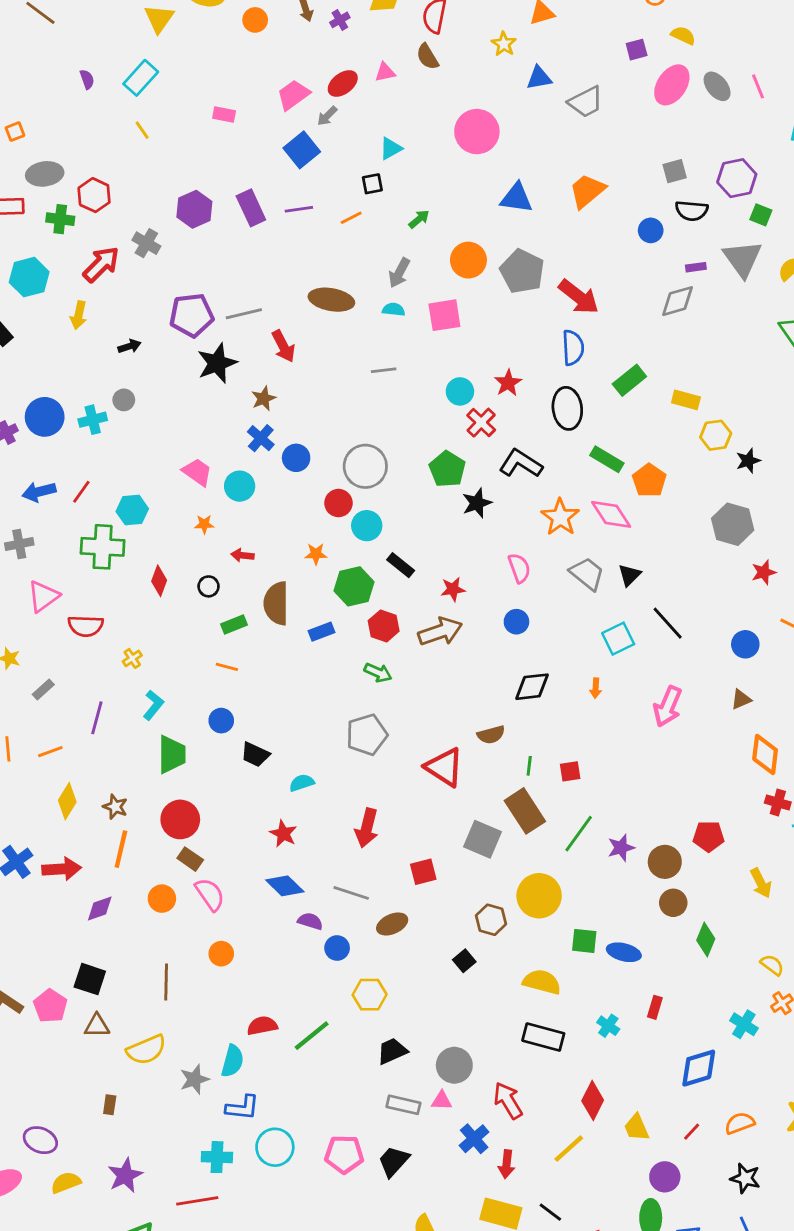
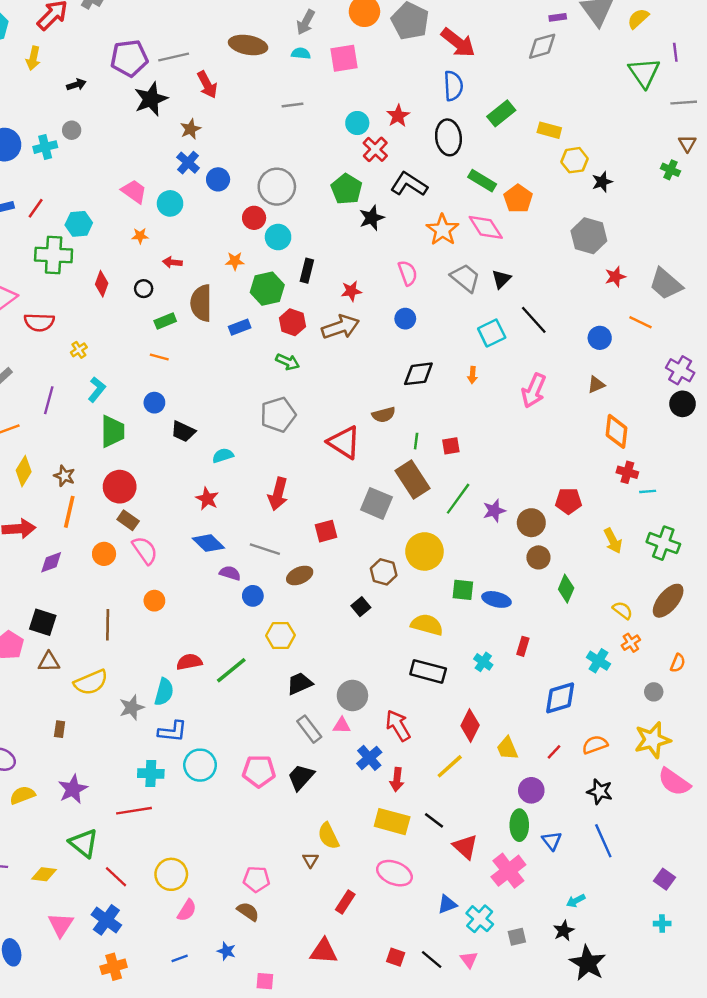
black rectangle: (401, 565) -> (307, 271), turned 65
gray rectangle: (403, 1105) -> (309, 729), turned 40

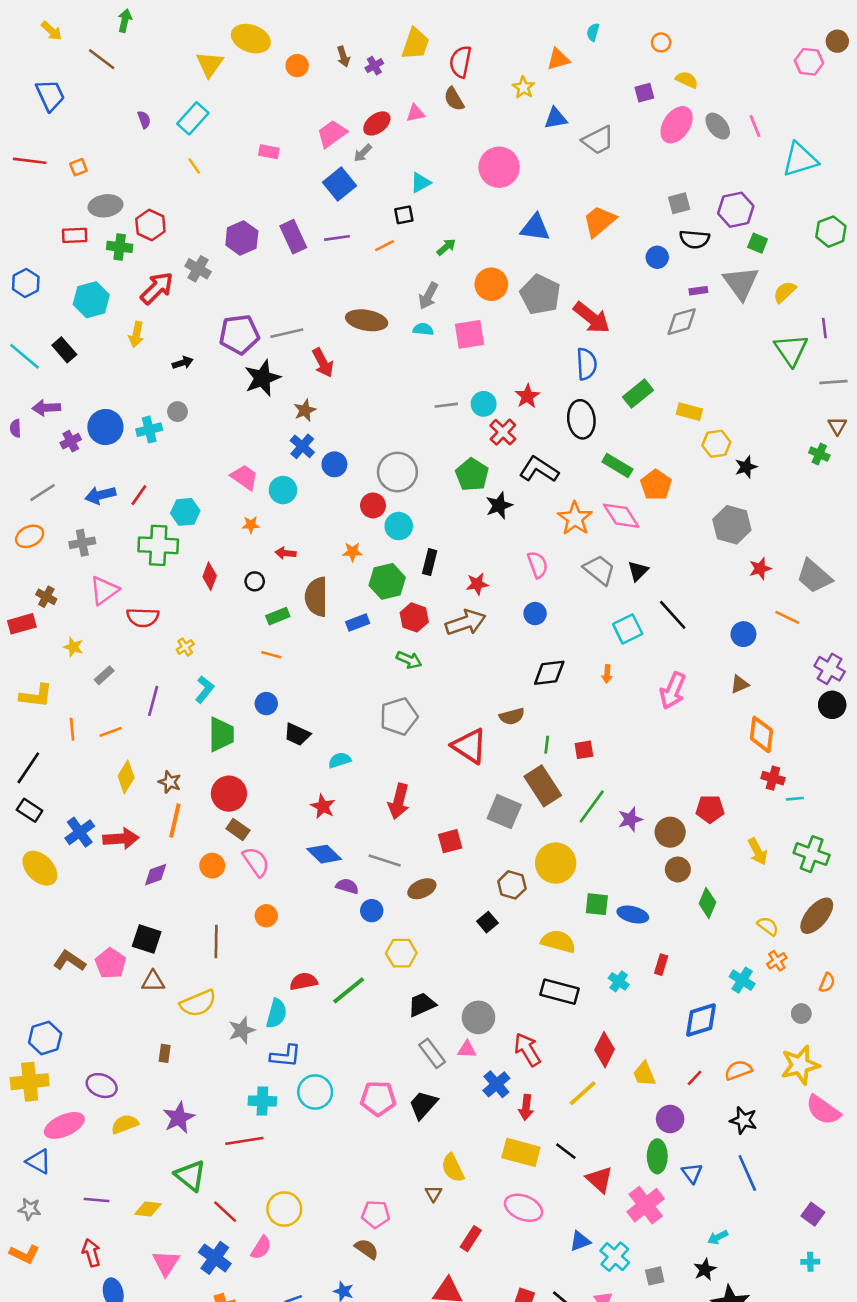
gray line: (292, 105) -> (446, 405), moved
pink semicircle: (187, 910) -> (261, 1248), moved

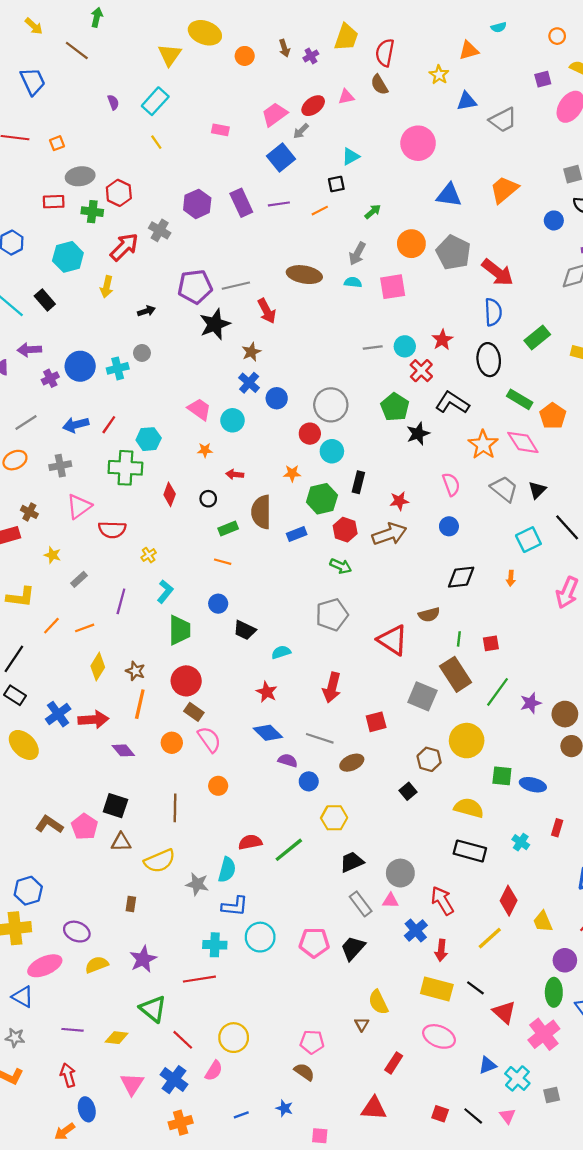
cyan semicircle: (593, 32) -> (499, 27), turned -120
orange line: (72, 729) -> (51, 626), turned 48
purple diamond: (156, 875) -> (123, 750), turned 70
gray star: (242, 1030) -> (197, 884), turned 30

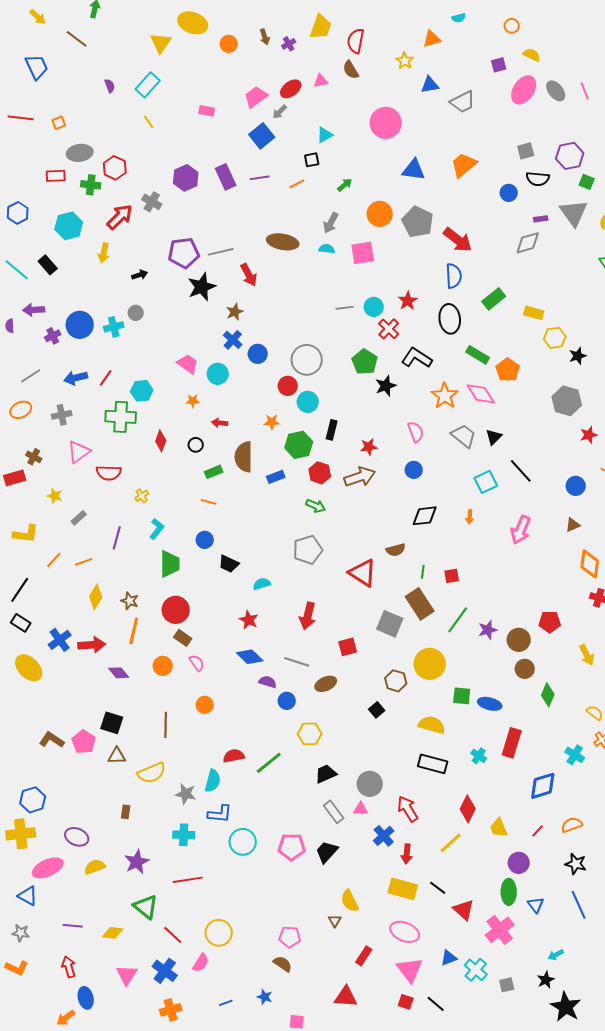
pink semicircle: (209, 739) -> (197, 663), size x0.7
red rectangle: (557, 828) -> (512, 743), size x1.8
cyan cross: (215, 945) -> (184, 835), moved
pink triangle: (507, 1116) -> (410, 970), moved, size x1.8

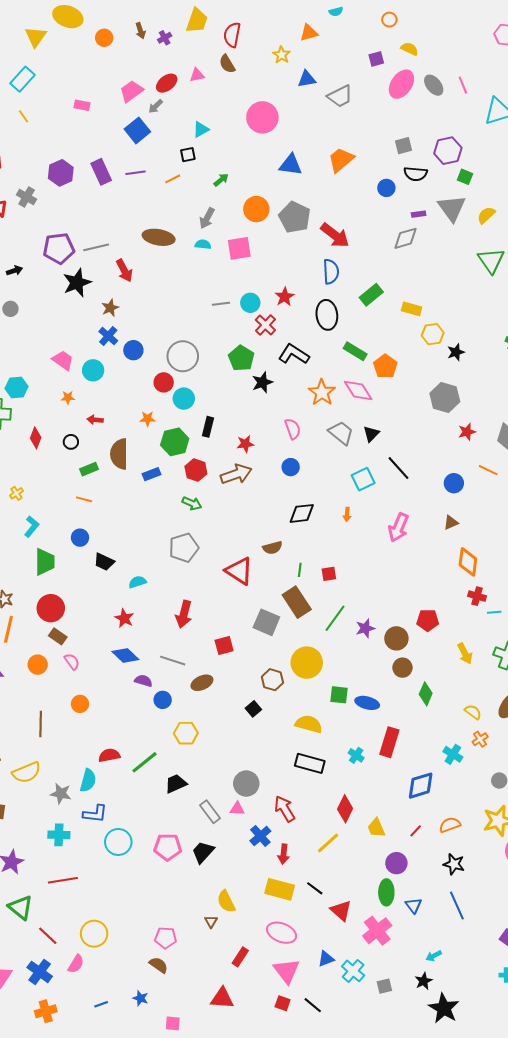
black trapezoid: (326, 774) -> (176, 784), moved

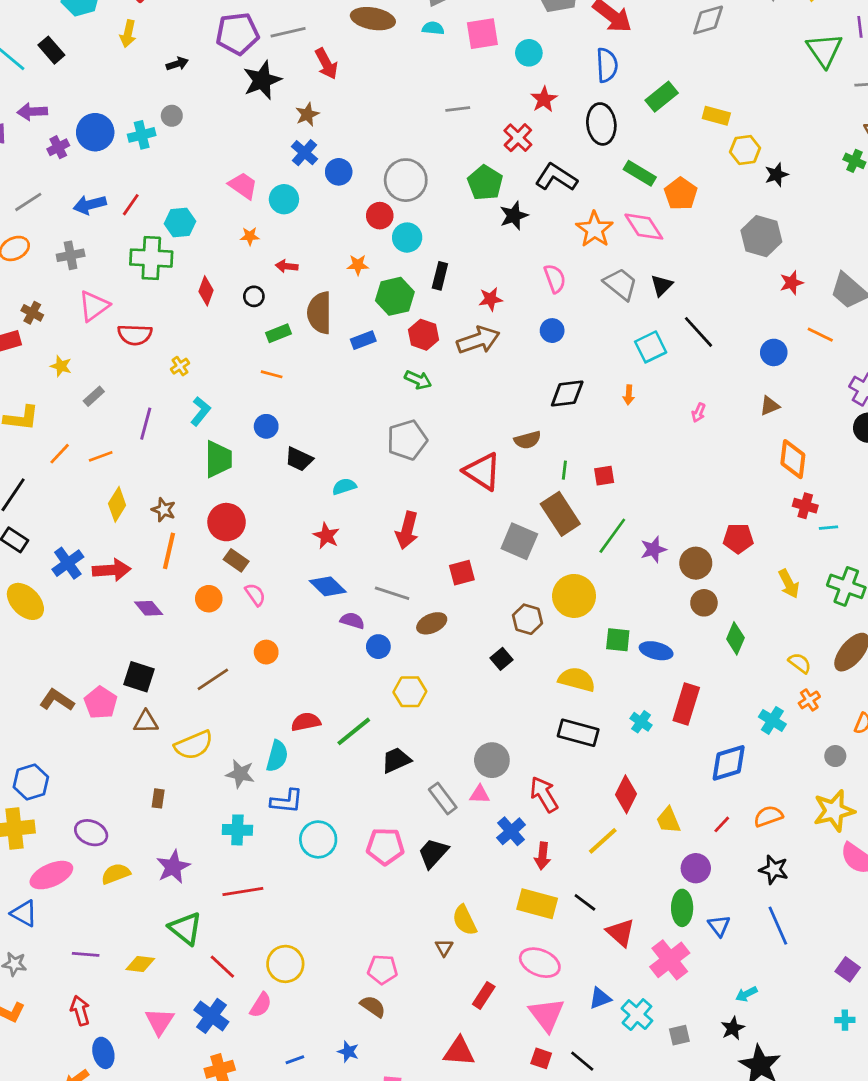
cyan circle: (250, 303) -> (529, 53), moved
pink arrow: (398, 528) -> (699, 413), size x0.5
brown line: (41, 724) -> (213, 679), turned 55

